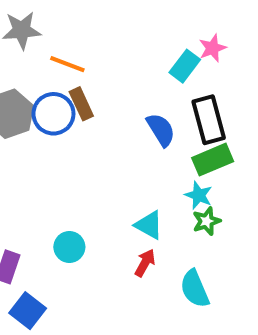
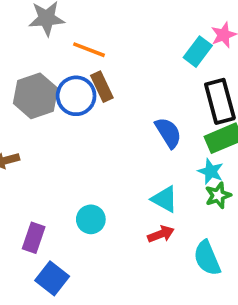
blue semicircle: (161, 130) -> (168, 133), moved
red arrow: (145, 263) -> (161, 234), turned 40

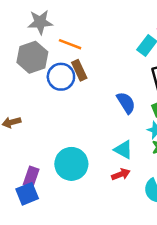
gray hexagon: (35, 96) -> (32, 57), moved
cyan circle: (91, 219) -> (71, 164), size x1.6
blue square: (52, 278) -> (27, 194), moved, turned 30

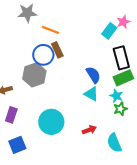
gray hexagon: (32, 57) -> (34, 75), moved
cyan triangle: (123, 150) -> (91, 94), moved
purple rectangle: (31, 177) -> (11, 115), moved

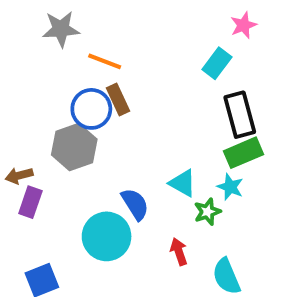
pink star: (123, 22) -> (244, 25), moved
blue semicircle: (93, 75) -> (135, 204), moved
green star: (120, 109) -> (207, 212), moved
purple rectangle: (11, 115) -> (30, 202), moved
red arrow: (89, 130) -> (179, 252), turned -88

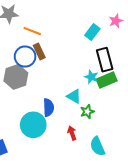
pink star: (244, 25) -> (116, 21), moved
cyan star: (230, 187) -> (91, 77), moved
blue semicircle: (135, 204) -> (49, 108), turned 30

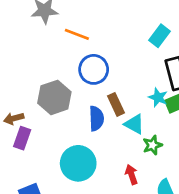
brown rectangle: (39, 51) -> (116, 104), moved
blue circle: (25, 57) -> (94, 69), moved
blue semicircle: (49, 108) -> (96, 118), moved

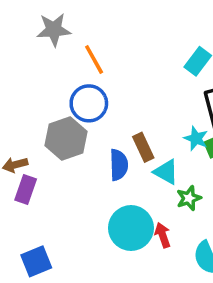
orange line: (77, 34) -> (94, 59), turned 40
blue circle: (94, 69) -> (89, 103), moved
cyan circle: (78, 163) -> (131, 228), moved

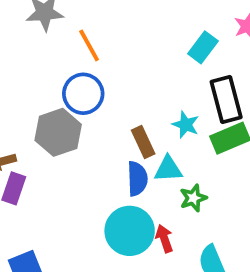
cyan star: (196, 138) -> (186, 125), moved
blue semicircle: (119, 165) -> (137, 179), moved
cyan triangle: (166, 172) -> (168, 169), turned -32

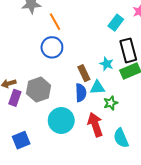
gray hexagon: (58, 132) -> (39, 90), moved
cyan circle: (130, 231) -> (61, 121), moved
red arrow: (164, 239) -> (95, 125), size x1.6

